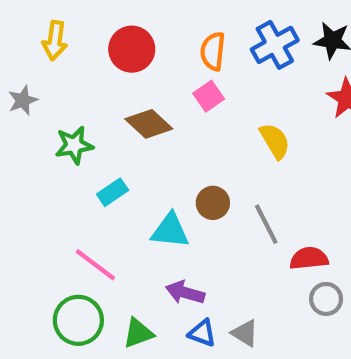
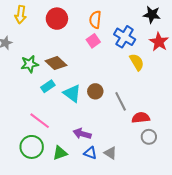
blue cross: (275, 45) -> (125, 37), moved, turned -30
brown diamond: (149, 124) -> (56, 63), moved
yellow semicircle: (275, 141) -> (137, 62), moved
cyan triangle: (170, 231) -> (72, 93), moved, turned 30

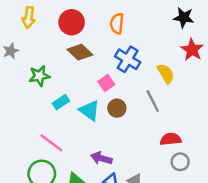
blue cross: (125, 37) -> (128, 59), moved
pink square: (93, 41) -> (106, 83), moved
brown diamond: (56, 63) -> (80, 52), moved
gray line: (121, 101) -> (153, 101), moved

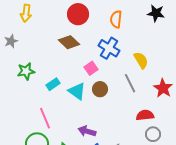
red circle: (72, 22) -> (78, 14), moved
orange semicircle: (117, 23) -> (116, 19), moved
red star: (192, 50) -> (163, 88), moved
green star: (39, 76) -> (26, 71), moved
pink line: (51, 143) -> (45, 118), turned 30

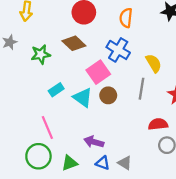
pink square: (91, 68) -> (98, 72), size x1.5
green star: (26, 71) -> (41, 54), moved
gray line: (130, 83) -> (141, 89), turned 36

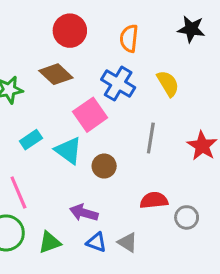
yellow semicircle: (154, 63) -> (168, 84), moved
brown circle: (108, 95) -> (104, 166), moved
red semicircle: (158, 124) -> (154, 200), moved

